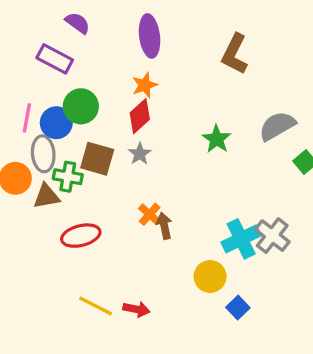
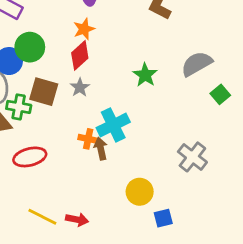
orange cross: (150, 214) -> (88, 139), turned -30
cyan cross: (241, 239) -> (113, 125), moved
blue square: (238, 308) -> (163, 218), turned 30

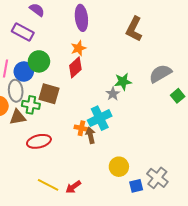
green star: (145, 75) -> (123, 82), turned 30
gray star: (80, 87) -> (113, 94), moved
gray cross: (192, 157) -> (157, 178), moved
red arrow: (77, 220) -> (73, 187), turned 133

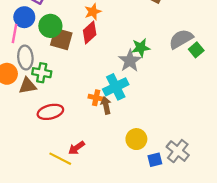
blue circle: (24, 72) -> (24, 17), moved
brown square: (49, 94) -> (61, 39), moved
gray star: (113, 94) -> (130, 61), size x1.5
green square: (178, 96) -> (196, 50), moved
red arrow: (73, 187) -> (77, 148), moved

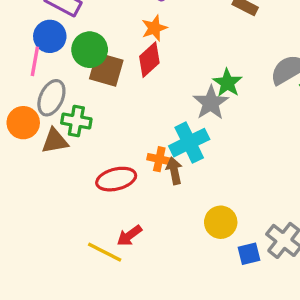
green star: (141, 48) -> (227, 83), turned -30
gray ellipse: (25, 57) -> (51, 98), turned 30
red ellipse: (50, 112) -> (116, 179), moved

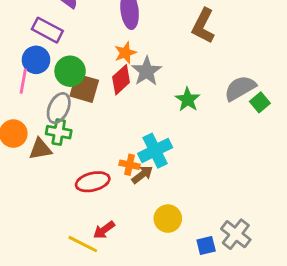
gray ellipse: (51, 98) -> (59, 108), moved
gray star: (211, 103) -> (147, 71), moved
brown arrow: (174, 171) -> (142, 175), turned 65
yellow circle: (221, 222) -> (168, 219), moved

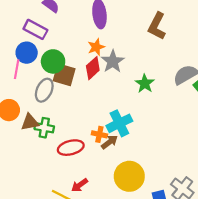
green cross: (59, 132) -> (44, 128), moved
yellow circle: (168, 219) -> (129, 176), size x1.4

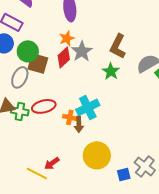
brown L-shape: (157, 26) -> (118, 46), moved
brown arrow: (109, 142) -> (79, 124), turned 126
red ellipse: (71, 148) -> (44, 106), moved

